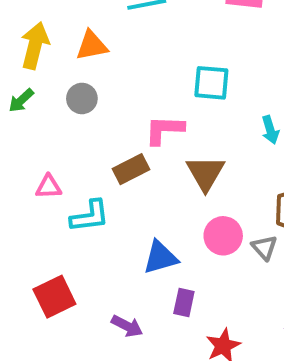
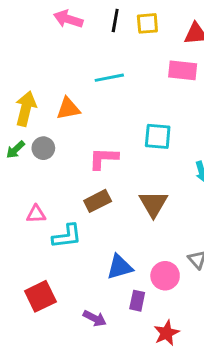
gray circle: (82, 98) -> (43, 148), moved
pink L-shape: (164, 130) -> (103, 158), moved
pink circle: (223, 236) -> (165, 276), moved

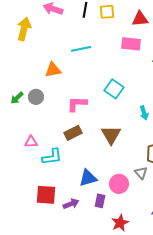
yellow arrow: (26, 109) -> (24, 29), moved
cyan square: (158, 136) -> (114, 89), turned 30
red square: (40, 296) -> (46, 195), moved, turned 30
purple arrow: (95, 318) -> (71, 204), moved, turned -49

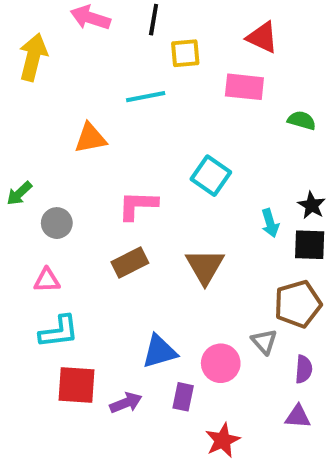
yellow square: (107, 12) -> (185, 53), moved
red triangle: (140, 19) -> (262, 37), turned 30
gray circle: (36, 97) -> (57, 223), moved
cyan L-shape: (52, 157) -> (59, 332), moved

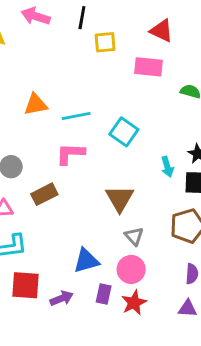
cyan line: (146, 97) -> (76, 116), moved
brown rectangle: (130, 263) -> (44, 194), moved
gray triangle: (264, 342) -> (134, 236), moved
red star: (223, 440) -> (134, 303), moved

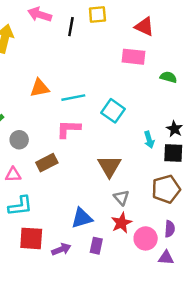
black line: (82, 18) -> (71, 27), moved
yellow square: (105, 42) -> (97, 15), moved
pink circle: (131, 269) -> (146, 238), moved
red star: (134, 303) -> (121, 223), moved

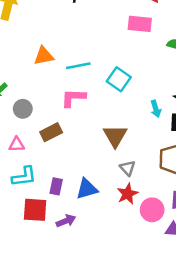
purple rectangle: (96, 246) -> (56, 186), moved

